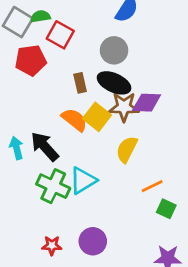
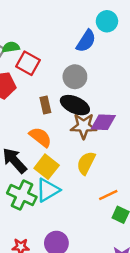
yellow square: (97, 117) -> (47, 167), moved

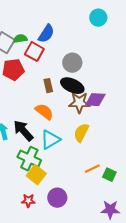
blue semicircle: (86, 41) -> (46, 34), moved
yellow square: (47, 167) -> (36, 175), moved
cyan triangle: (48, 190) -> (50, 140), moved
orange line: (108, 195) -> (92, 169), moved

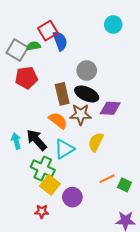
blue semicircle: (46, 34) -> (60, 41), turned -54
red square: (34, 52) -> (48, 31), moved, turned 30
brown rectangle: (48, 86) -> (62, 94), size x1.5
brown star: (79, 103) -> (81, 114), moved
purple circle: (57, 198) -> (72, 197), moved

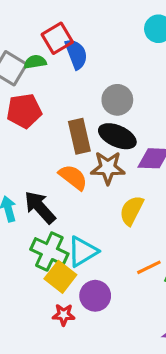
cyan triangle: (64, 149) -> (83, 252), moved
red star: (42, 211) -> (64, 315), moved

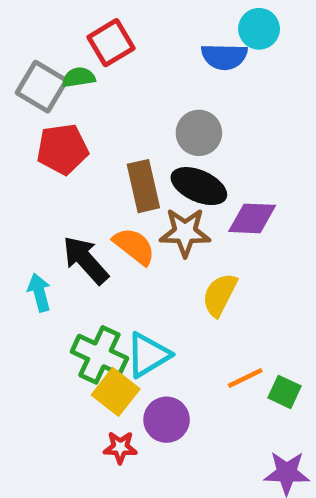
blue semicircle: (76, 54) -> (224, 57), moved, turned 112
black arrow: (40, 207) -> (86, 260), moved

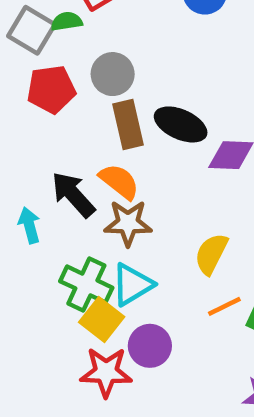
gray circle: (199, 133) -> (113, 74), moved
brown star: (185, 232) -> (128, 223), moved
yellow semicircle: (220, 295) -> (211, 254), moved
red star: (120, 447) -> (106, 372), size x1.6

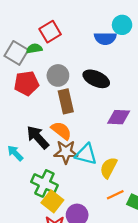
black ellipse: (181, 124) -> (96, 79), moved
cyan arrow: (29, 225) -> (15, 153), turned -30
cyan triangle: (132, 284) -> (86, 154), moved, turned 45

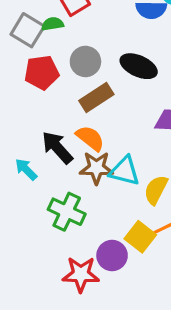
brown rectangle: (66, 101) -> (96, 97), turned 70
yellow square: (52, 201) -> (140, 237), moved

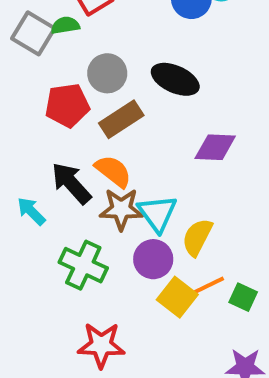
red pentagon: (42, 72) -> (67, 105), moved
cyan triangle: (125, 171) -> (157, 213), turned 40
purple circle: (112, 255) -> (153, 259), moved

